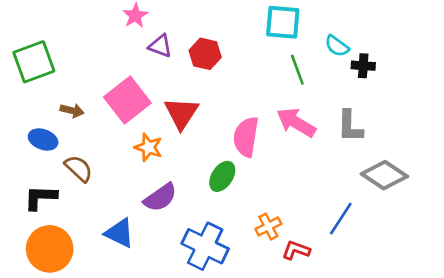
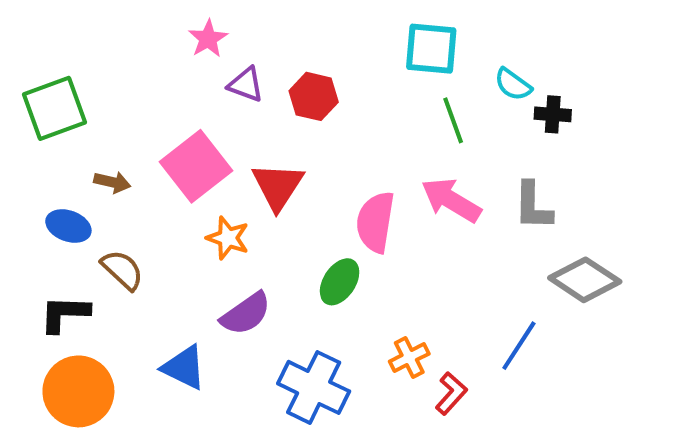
red L-shape: (296, 250) -> (451, 393), turned 112

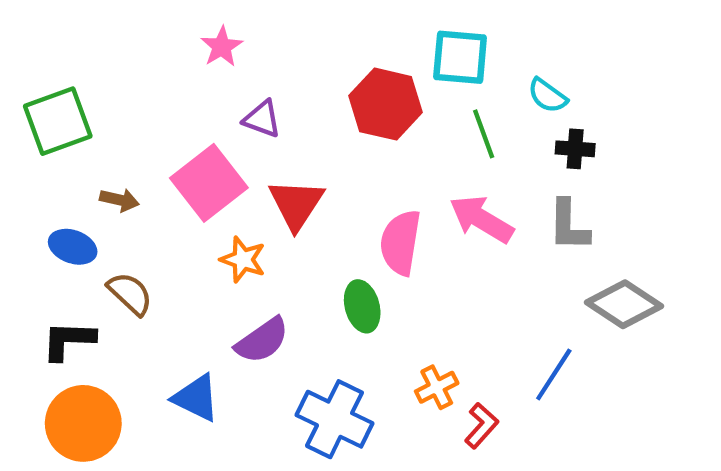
purple triangle: (246, 84) -> (262, 119), moved
red hexagon: (314, 96) -> (386, 104), moved, size x1.4
black cross: (553, 114) -> (575, 149), moved
green ellipse: (340, 282) -> (362, 306), turned -48

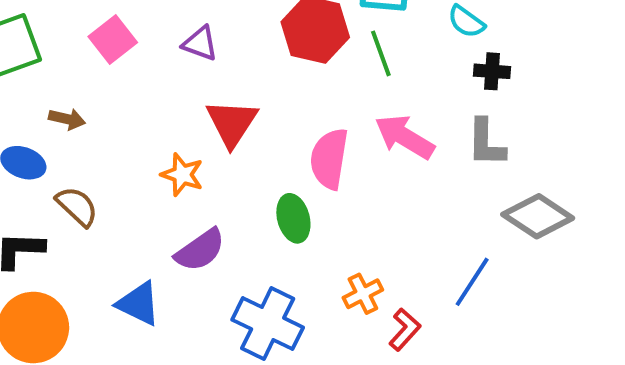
green line: (484, 134) -> (381, 53), moved
pink square: (209, 183) -> (113, 40), moved, size x0.7

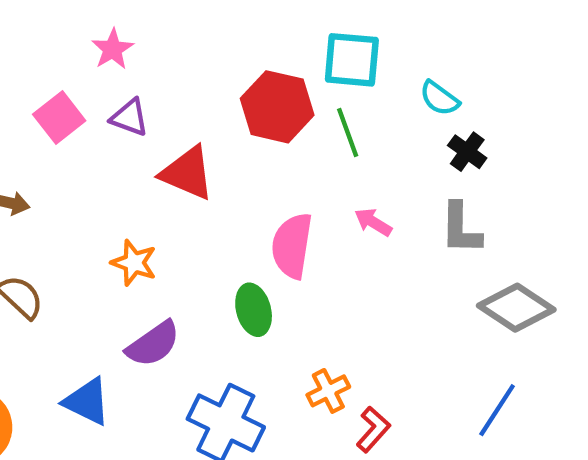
purple triangle: (200, 44) -> (130, 117), moved
black cross: (492, 71) -> (467, 152), turned 32
red triangle: (232, 123) -> (187, 173), moved, turned -40
pink arrow: (405, 137) -> (373, 222), size x0.6
blue line: (472, 282) -> (497, 410), moved

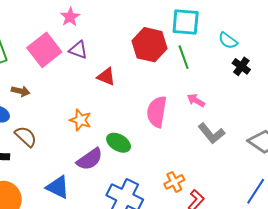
pink square: (59, 117) -> (44, 50), size x1.4
red triangle: (187, 173) -> (106, 77), size x0.7
gray L-shape: (461, 229) -> (211, 133), moved, turned -40
green ellipse: (254, 310) -> (119, 143), moved, turned -45

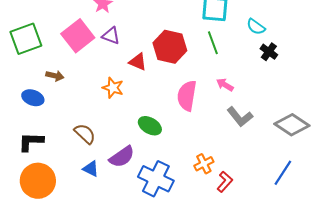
red hexagon: (150, 45) -> (170, 47), moved
orange star: (80, 120) -> (113, 88), moved
brown semicircle: (26, 137) -> (85, 134), moved
purple semicircle: (90, 159) -> (122, 157), moved
blue triangle: (58, 187) -> (91, 169), size x0.7

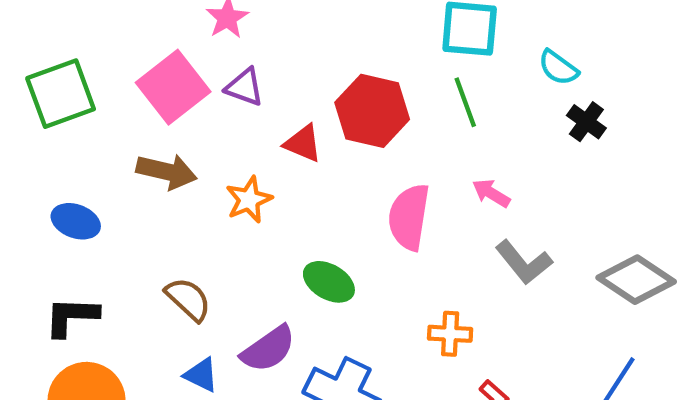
brown arrow: (55, 76) -> (167, 172), moved, size x1.5
orange star: (113, 88) -> (249, 200), turned 30
orange cross: (204, 164) -> (450, 334), moved, turned 30

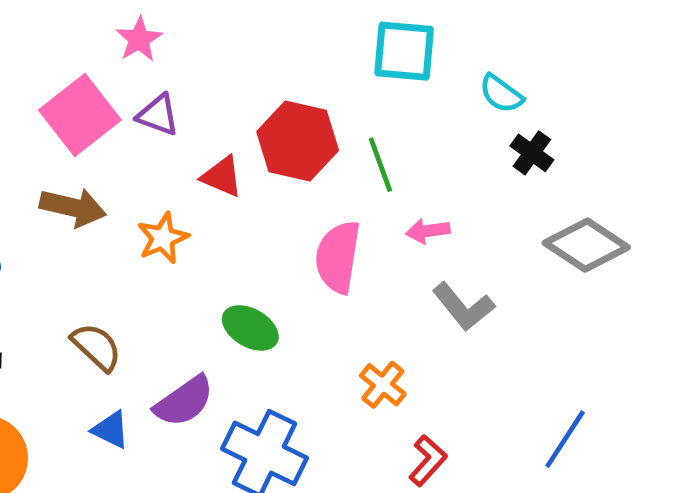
green line: (465, 102) -> (380, 165), moved
pink arrow: (491, 193) -> (428, 231), turned -39
gray diamond: (636, 280) -> (586, 245), moved
orange cross: (450, 334) -> (383, 385), turned 36

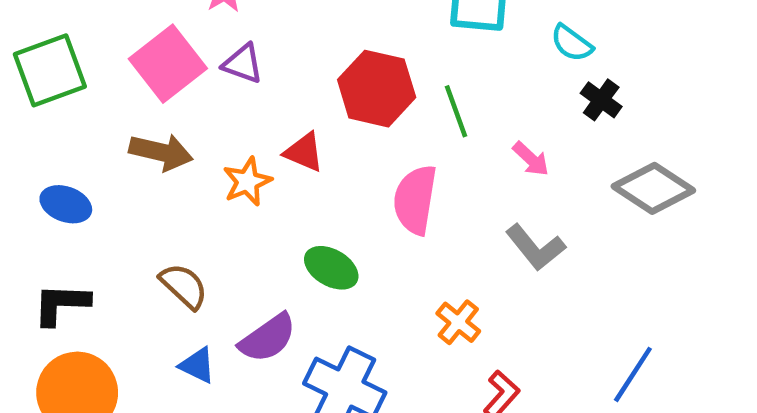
red triangle: (222, 177) -> (304, 152), moved
pink arrow: (428, 231) -> (531, 159), moved, turned -129

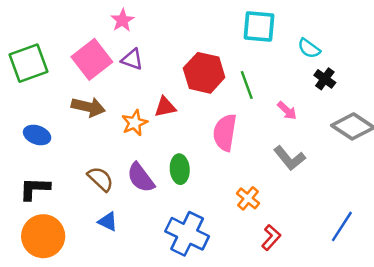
red triangle: (304, 152) -> (165, 107), turned -35
green ellipse: (331, 268) -> (180, 169), turned 56
purple semicircle: (268, 338) -> (141, 178), moved, turned 88

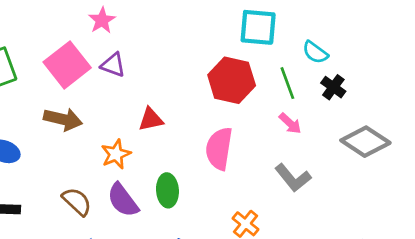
red hexagon: (204, 73) -> (232, 80), moved
green line: (247, 85) -> (287, 83), moved
orange star: (135, 123) -> (116, 154), moved

